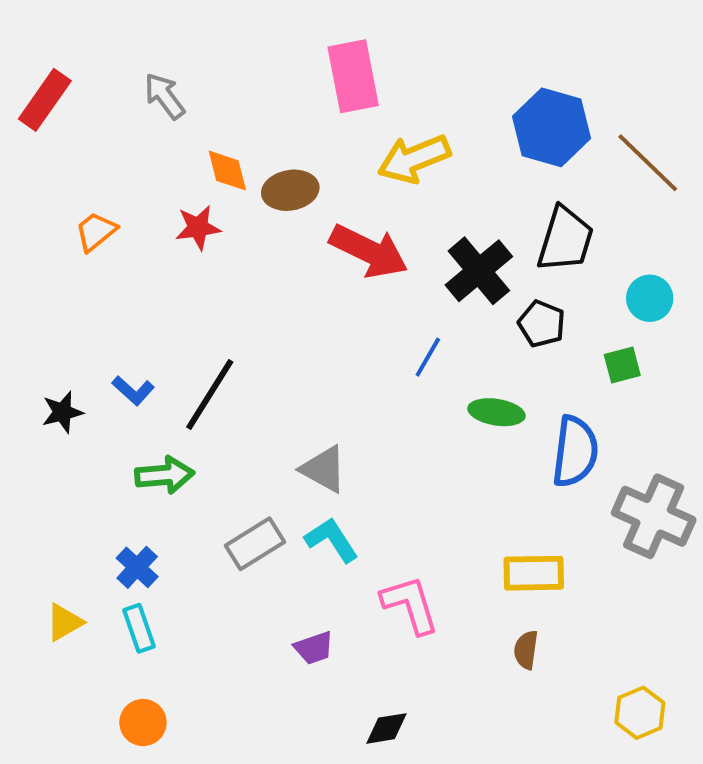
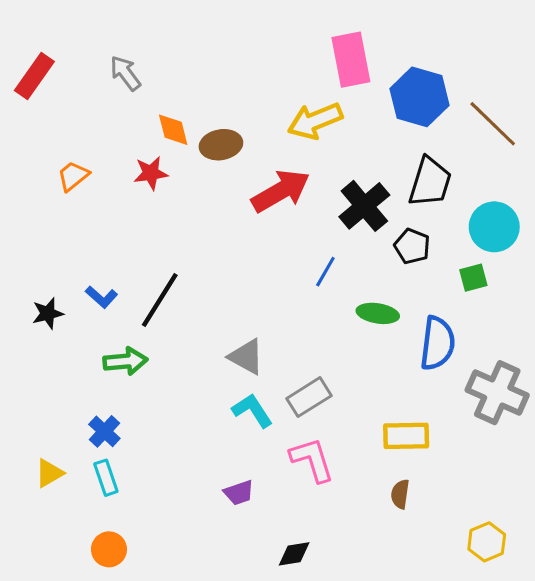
pink rectangle: (353, 76) -> (351, 60), moved
red arrow: (369, 251) -> (281, 191), turned -56
cyan circle: (650, 298) -> (494, 227), size x1.4
gray rectangle: (255, 544) -> (309, 397), moved

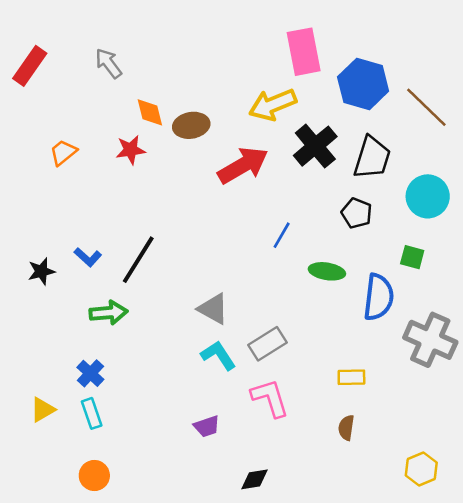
black cross: (364, 206) -> (315, 146), moved
green square: (473, 278) -> (412, 257), moved, turned 30
yellow rectangle: (406, 436) -> (351, 377), size x0.7

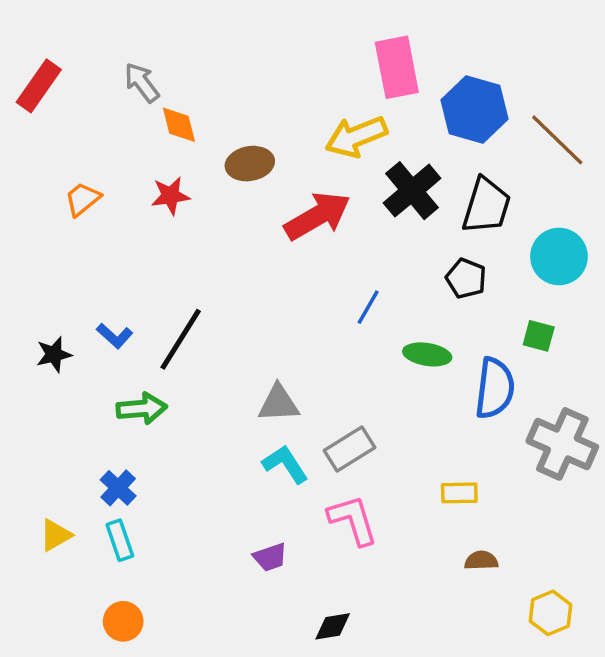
orange diamond: (150, 112) -> (179, 125), moved
gray triangle: (213, 309) -> (279, 403), turned -32
brown semicircle: (346, 428) -> (481, 561), moved, turned 80

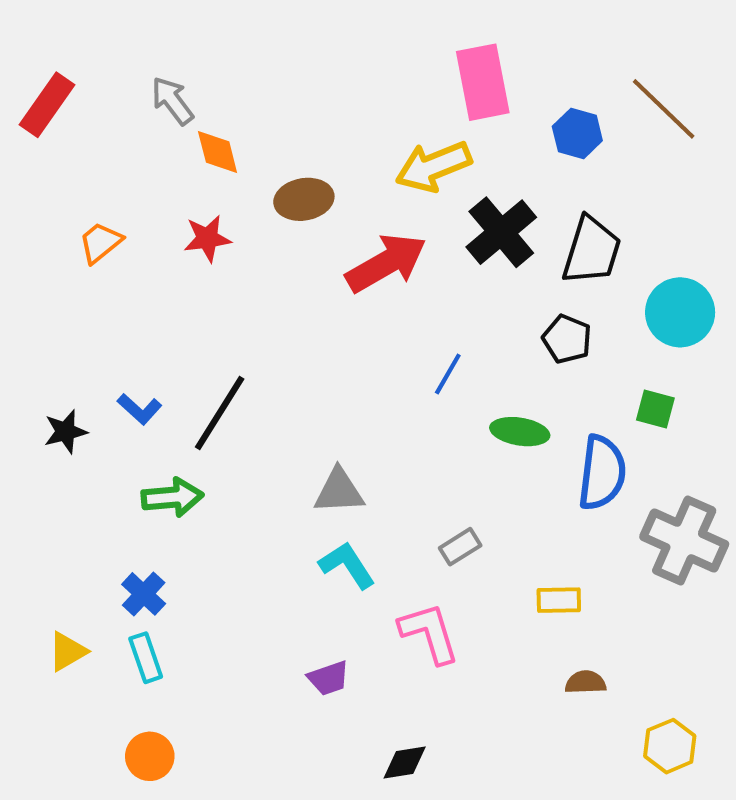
blue hexagon: (475, 110) -> (577, 134), size x0.6
brown line: (557, 140) -> (664, 109), moved
gray rectangle: (350, 449) -> (460, 547), moved, size x0.7

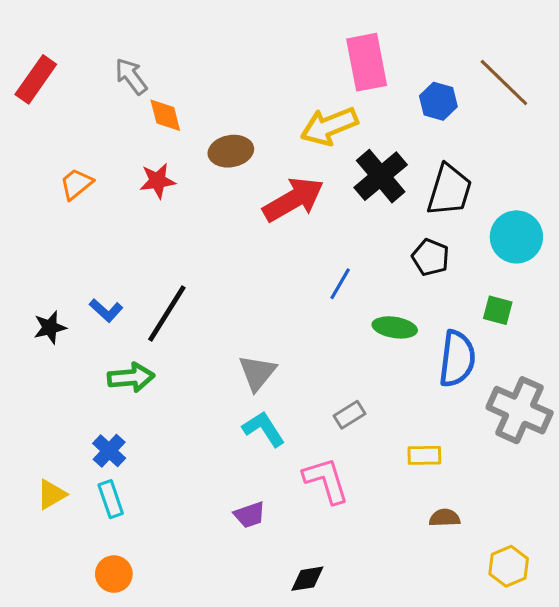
gray triangle: (339, 491) -> (257, 373), turned -48

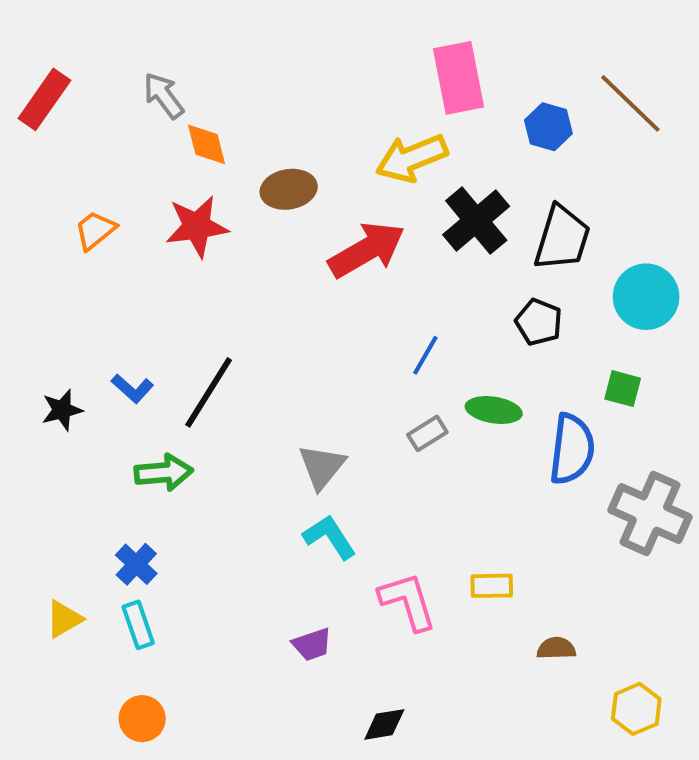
red star: (158, 181) -> (197, 226), size x1.4
gray rectangle: (349, 415) -> (427, 433), moved
yellow rectangle: (424, 455) -> (492, 586), moved

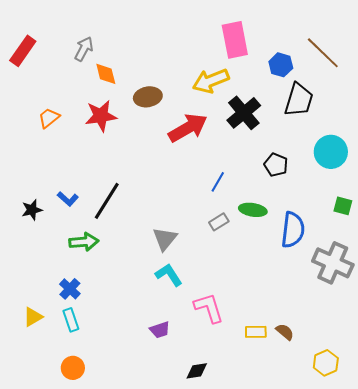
gray arrow: (164, 96) -> (84, 49), turned 65
black trapezoid: (562, 238) -> (299, 100), moved
green square: (623, 389) -> (343, 206), moved
yellow rectangle: (492, 586) -> (256, 332), moved
brown semicircle: (556, 648) -> (285, 332), turned 42

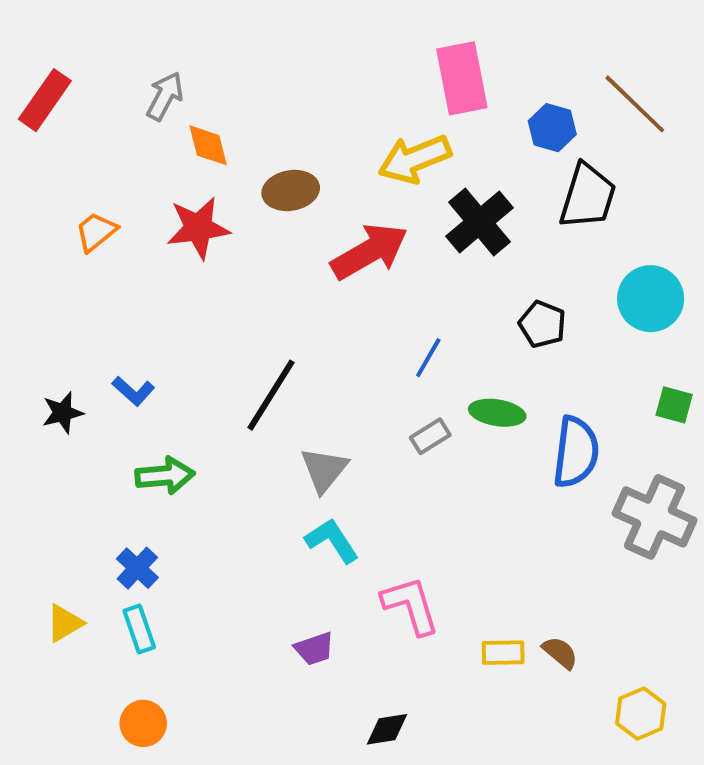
black line: (107, 201) -> (271, 395), moved

